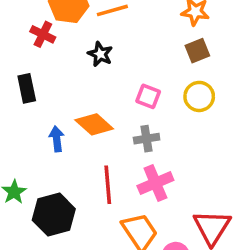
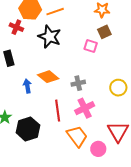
black star: (100, 54) -> (49, 37), size x1.6
pink square: (148, 96) -> (91, 46), moved
yellow circle: (199, 96) -> (118, 88), moved

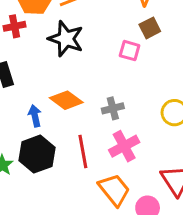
red cross: (16, 27) -> (15, 26), turned -32
black hexagon: (28, 129) -> (37, 154), moved

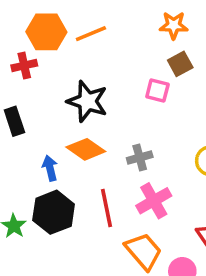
black star: (66, 39) -> (87, 101), moved

